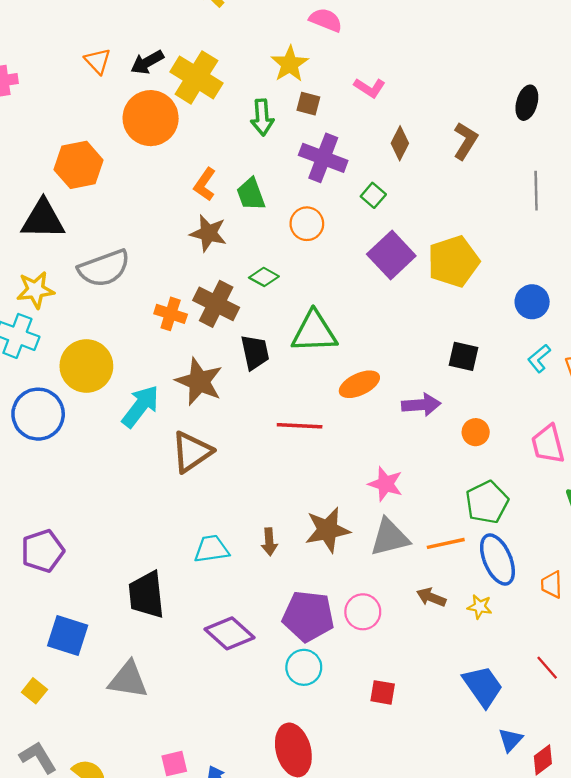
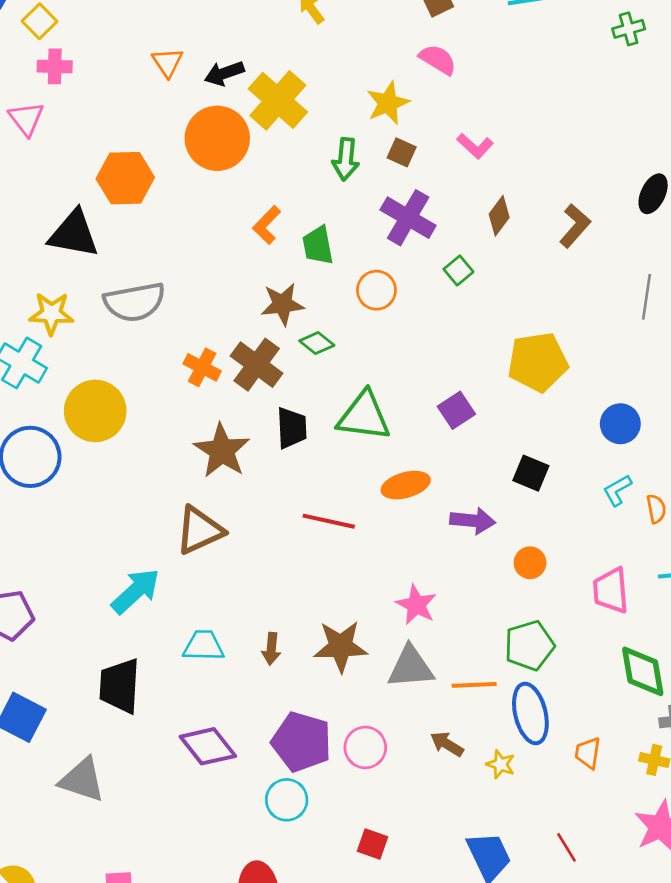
brown star: (208, 233) -> (282, 304), moved, turned -30
purple square: (391, 255) -> (456, 410), moved, size x0.7
cyan arrow: (140, 406) -> (136, 591), moved

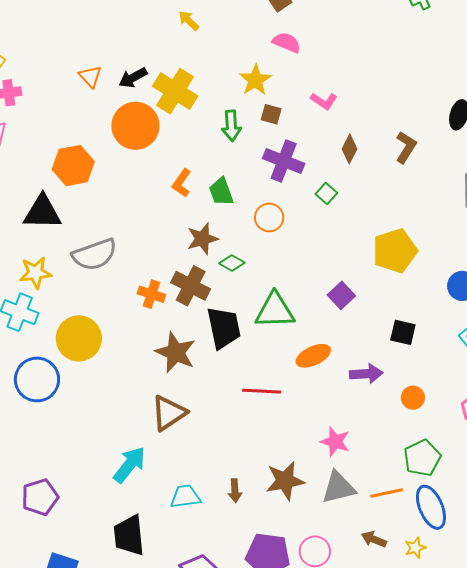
black trapezoid: (292, 428) -> (224, 328), size x1.4
yellow star: (501, 764) -> (415, 548), turned -30

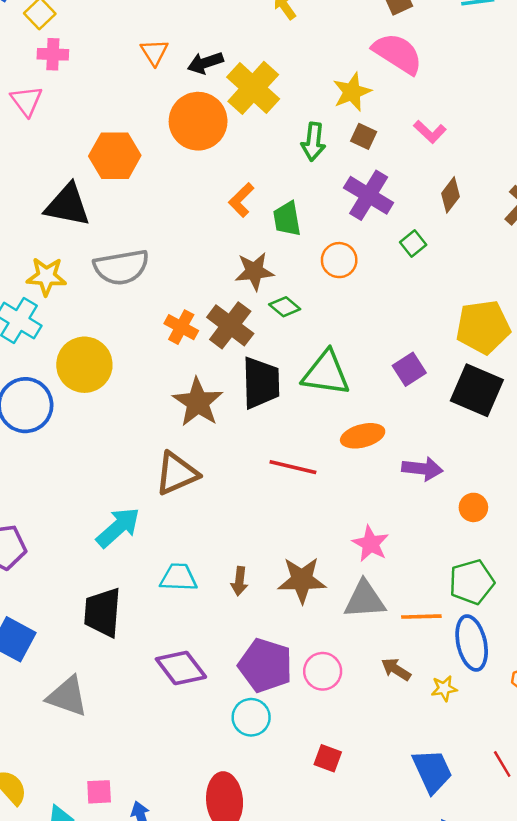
pink semicircle: (287, 43) -> (398, 53), size x1.5
black square: (403, 332) -> (477, 390), moved, size x1.6

